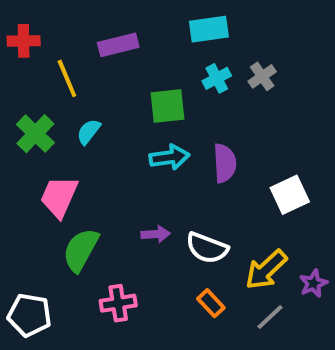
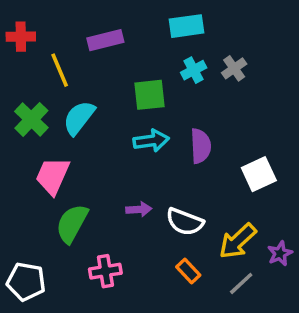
cyan semicircle: (89, 132) -> (79, 118), size x1.5

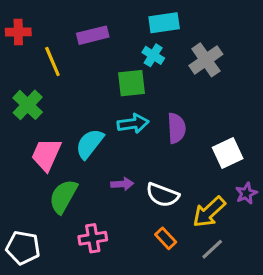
gray cross: (234, 68) -> (206, 60), size x1.5
cyan cross: (194, 70) -> (153, 55), moved, turned -30
cyan semicircle: (79, 118) -> (90, 144), moved
purple star: (280, 253) -> (246, 193), moved

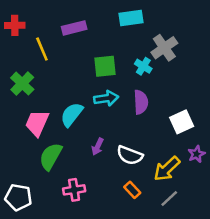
cyan cross: (153, 55) -> (143, 66), moved
purple arrow: (122, 184) -> (98, 147), turned 119

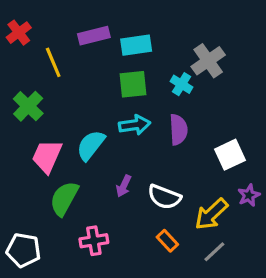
cyan rectangle: (131, 18) -> (136, 45), moved
red cross: (15, 25) -> (19, 33), turned -36

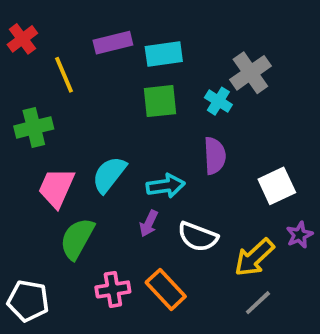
green cross: (28, 106) -> (34, 127), turned 32
cyan arrow: (135, 125) -> (166, 186), moved
orange rectangle: (167, 241) -> (166, 289), moved, size x1.5

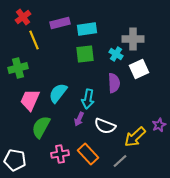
red cross: (22, 39) -> (23, 17), moved
gray cross: (250, 73) -> (133, 39), turned 35
cyan arrow: (166, 186) -> (88, 99), turned 108
white square: (277, 186) -> (139, 69), moved
gray line: (258, 303) -> (120, 161), moved

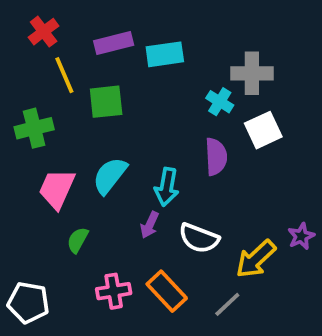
green square: (85, 54) -> (106, 102), moved
green semicircle: (41, 127) -> (78, 240), size x0.6

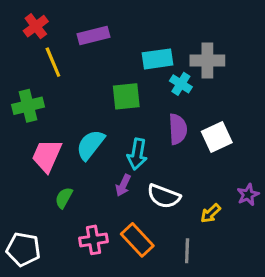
cyan rectangle: (165, 54) -> (157, 59), moved
green square: (106, 102) -> (126, 96), moved
white square: (263, 130) -> (217, 137), moved
yellow arrow: (256, 259) -> (211, 213), size x0.6
gray line: (227, 304) -> (187, 251), turned -45

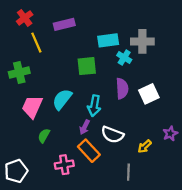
orange rectangle: (137, 240) -> (89, 151), moved
white pentagon: (23, 249) -> (16, 171), turned -30

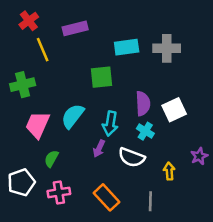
cyan cross: (124, 58) -> (145, 131), moved
yellow arrow: (145, 146) -> (169, 171), turned 128
orange rectangle: (89, 151) -> (106, 197), moved
pink cross: (64, 165) -> (59, 192), moved
white pentagon: (16, 171) -> (21, 182), moved

